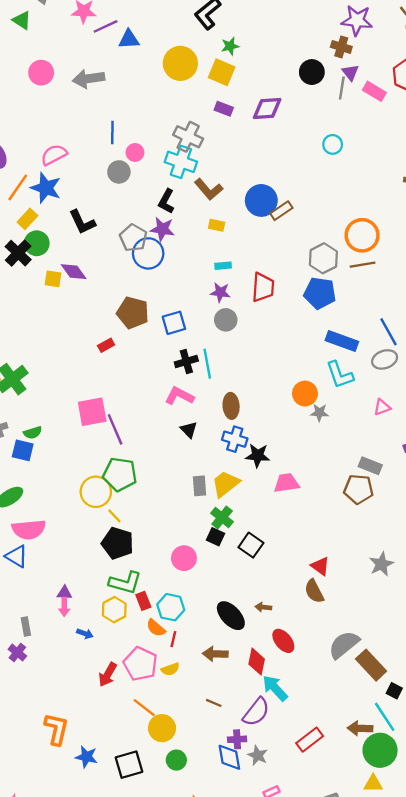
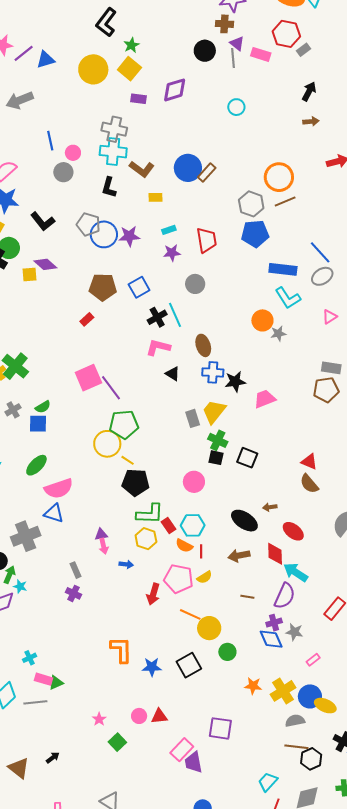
yellow square: (222, 72) -> (129, 69), turned 30
purple star: (162, 229) -> (129, 236), moved
gray circle: (226, 320) -> (195, 284), moved

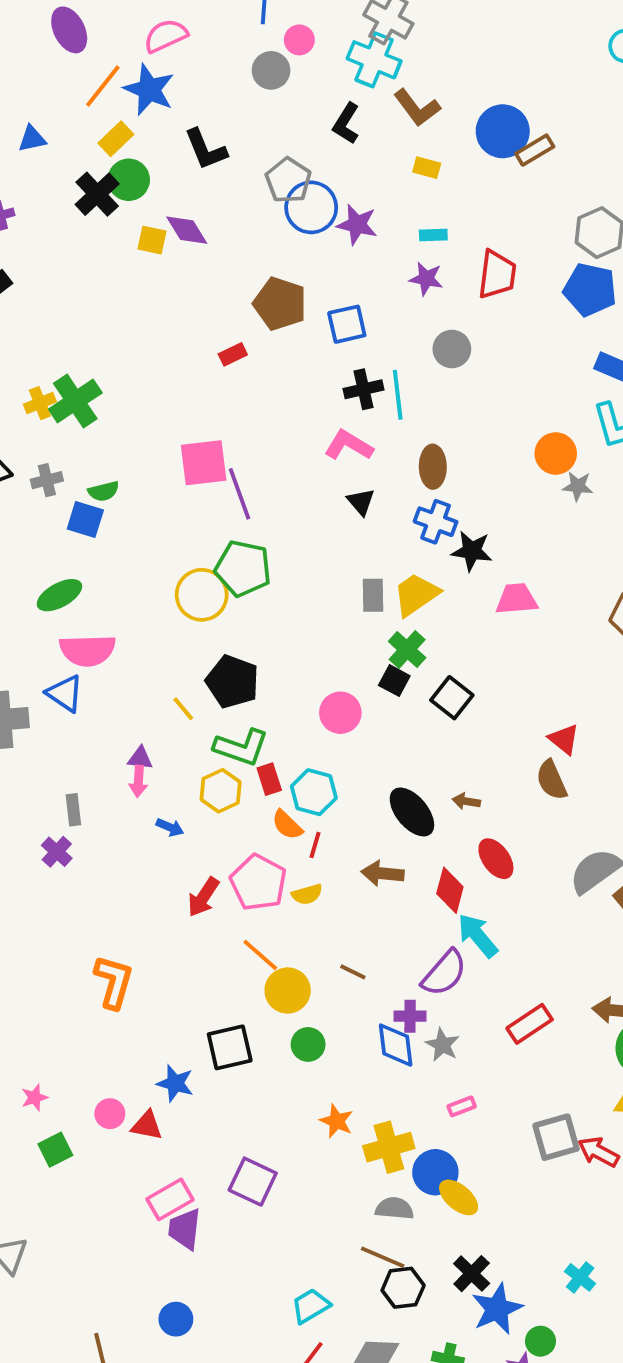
yellow line: (128, 460) -> (183, 709), moved
brown line: (247, 597) -> (353, 972), moved
blue star: (152, 667) -> (175, 1083), moved

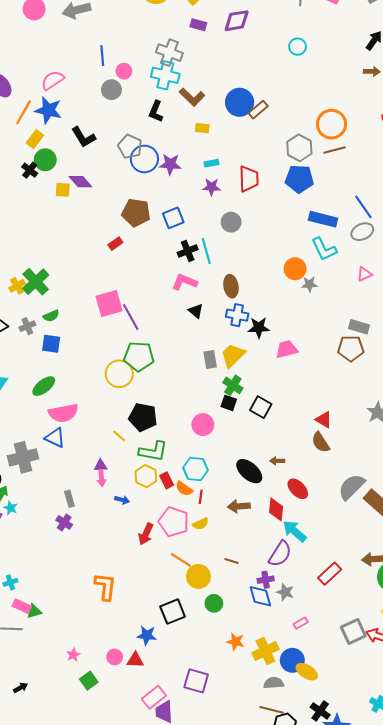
black cross: (97, 194) -> (30, 170), size x0.7
green semicircle: (104, 491) -> (51, 316), moved
red rectangle: (269, 779) -> (167, 480), moved

